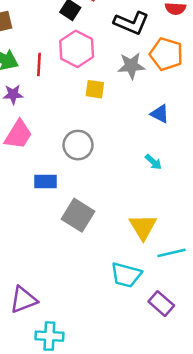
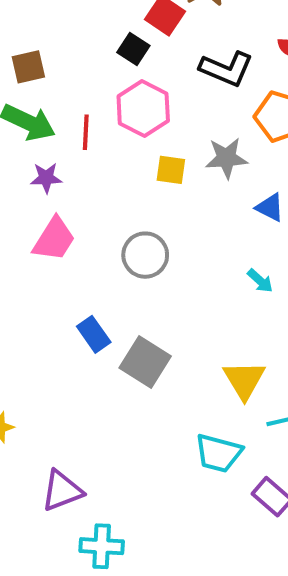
gray star: (131, 66) -> (226, 158), moved
blue rectangle: (46, 181) -> (94, 334), moved, turned 55

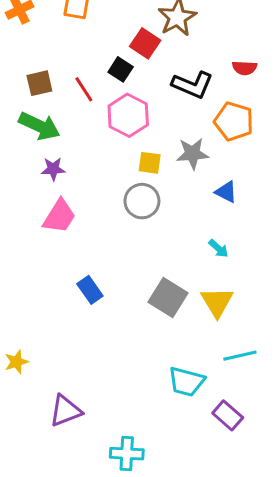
red line: (86, 132) -> (84, 89), moved, turned -36
gray circle: (145, 255) -> (142, 201), moved
gray square: (145, 362) -> (168, 297), moved
yellow triangle: (244, 380) -> (217, 302), moved
cyan cross: (102, 546) -> (127, 454), moved

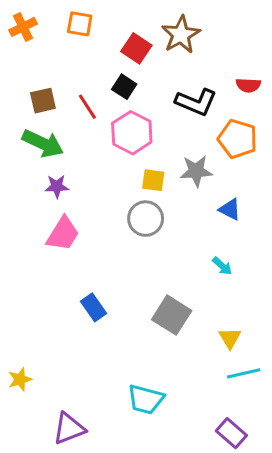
red square: (145, 43) -> (136, 48), moved
yellow triangle: (217, 302) -> (230, 338), moved, size x0.7
cyan trapezoid: (186, 382) -> (146, 399), moved

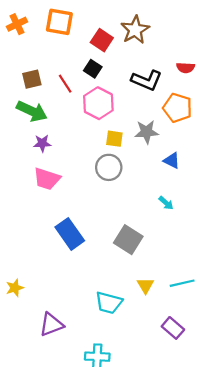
orange square: (80, 24) -> (59, 22), size x1.4
pink trapezoid: (63, 234) -> (47, 179), turned 76
blue rectangle: (93, 307) -> (70, 234), size x1.5
yellow triangle: (230, 338) -> (145, 286), moved

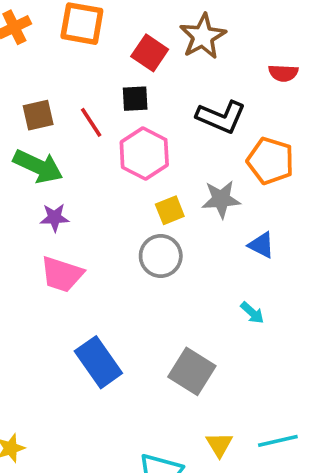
red semicircle: (186, 68) -> (283, 73), moved
black square: (93, 69) -> (135, 99), turned -36
yellow square: (114, 139) -> (170, 210), turned -30

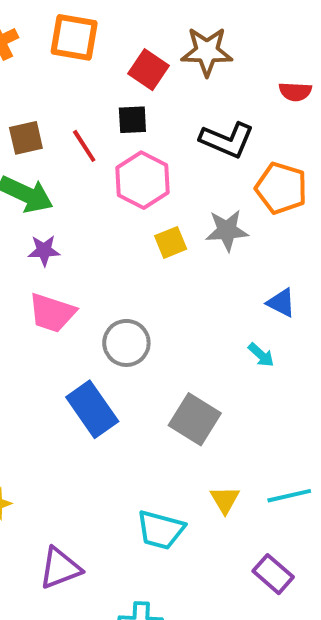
brown star: (203, 36) -> (207, 51), turned 30
blue triangle: (261, 245) -> (281, 303), moved
gray circle: (161, 256) -> (126, 343), moved

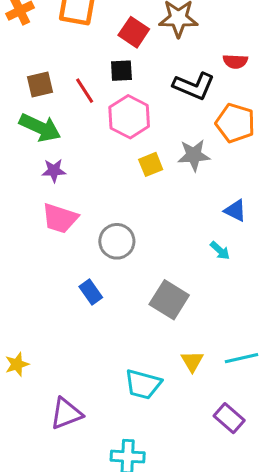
red semicircle: (295, 92) -> (235, 61), moved
blue rectangle: (92, 409) -> (91, 292), size x0.6

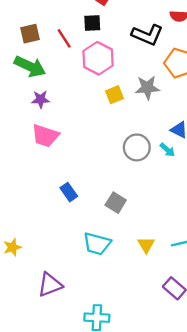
gray circle: (117, 241) -> (137, 147), moved
cyan arrow: (220, 251) -> (167, 150), moved
gray square: (169, 300) -> (116, 203), moved, size x0.7
cyan trapezoid: (143, 384) -> (97, 244), moved

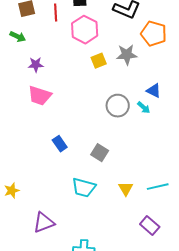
red line: (64, 38) -> (56, 13), turned 30
green arrow: (30, 66) -> (18, 37), moved, size x0.6

